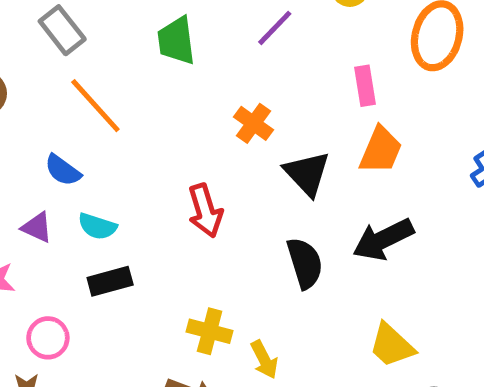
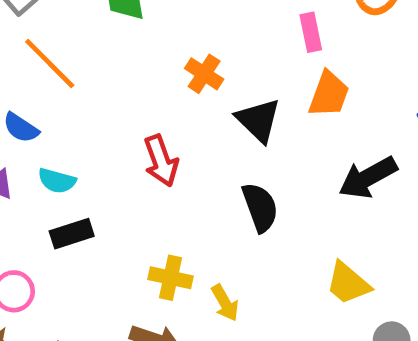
black arrow: (383, 239) -> (368, 177), moved

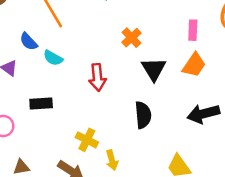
cyan semicircle: (57, 181) -> (53, 58), moved

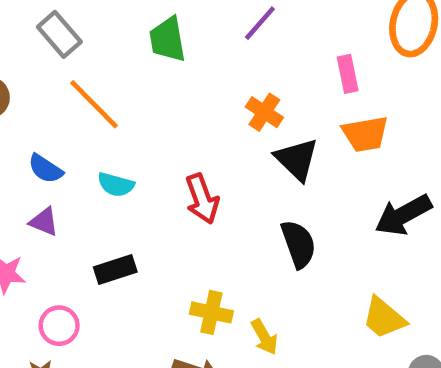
orange cross: (132, 38) -> (264, 112), moved
blue semicircle: (29, 41) -> (45, 169), moved
orange trapezoid: (194, 65) -> (365, 134), turned 60

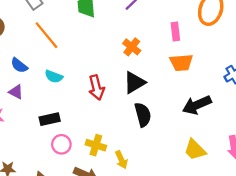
black triangle: (297, 159) -> (134, 83), moved, turned 40
yellow trapezoid: (384, 318) -> (195, 150), moved
pink circle: (59, 326) -> (61, 144), moved

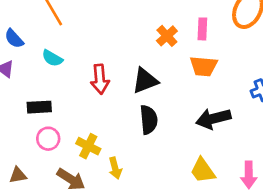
orange cross: (132, 47) -> (167, 36), moved

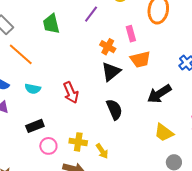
black triangle: (145, 81) -> (111, 72), moved

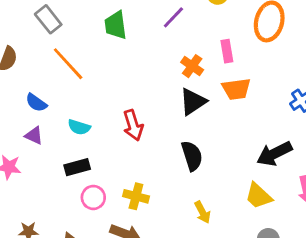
cyan semicircle: (33, 89) -> (79, 127), moved
black arrow: (159, 94) -> (274, 154), moved
yellow arrow: (102, 151) -> (202, 212), moved

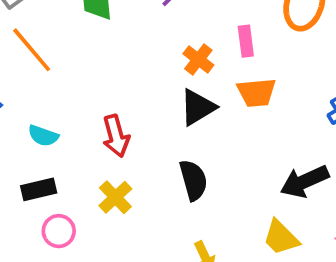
yellow cross: (136, 196) -> (115, 197), moved, turned 30

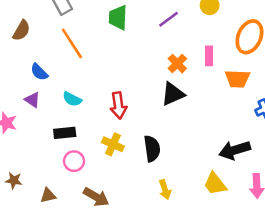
orange trapezoid: (257, 93) -> (237, 79), moved
black semicircle: (193, 180) -> (152, 149), moved
yellow cross: (115, 197) -> (113, 144), turned -30

